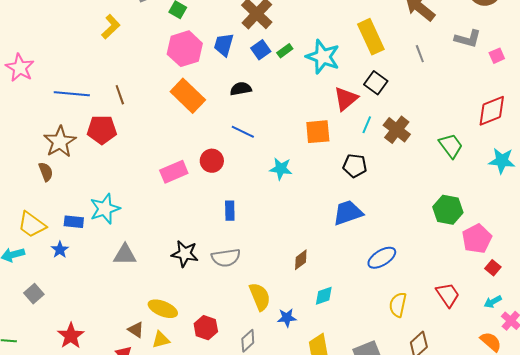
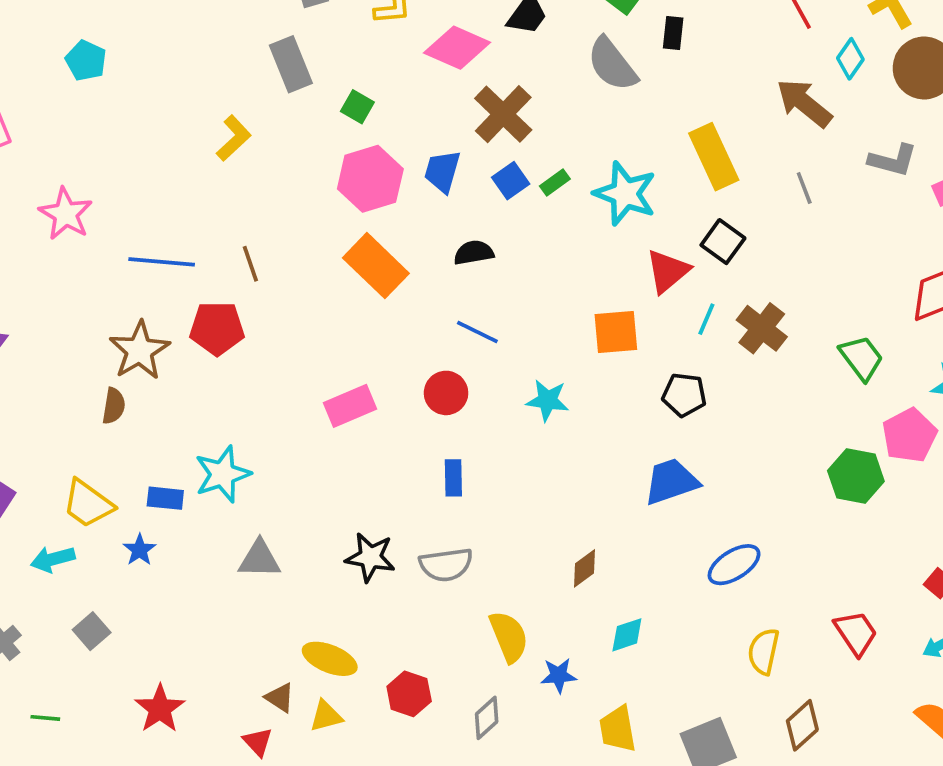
red circle: (212, 161) -> (446, 393), moved
brown semicircle: (46, 172) -> (114, 406), turned 30
pink pentagon: (477, 239) -> (909, 435), moved

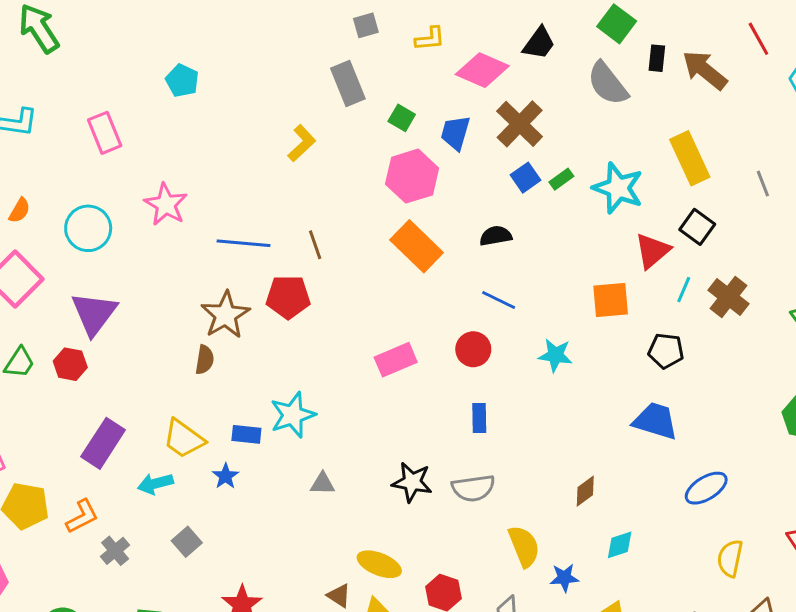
brown arrow: (804, 103) -> (705, 70), moved
blue trapezoid: (442, 171) -> (455, 133), moved
blue trapezoid: (671, 482) -> (655, 421), turned 36
gray triangle: (260, 559) -> (323, 484), size x0.7

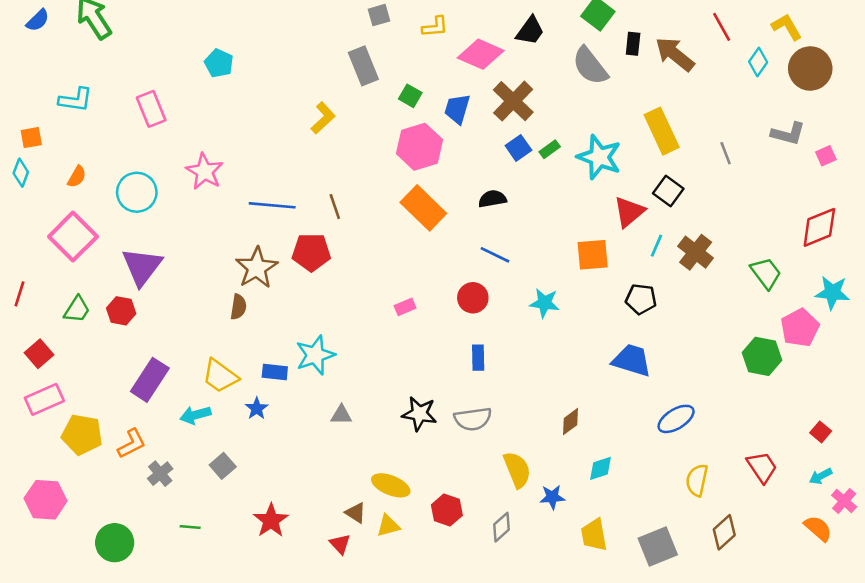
pink rectangle: (396, 360) -> (405, 307), size x0.6

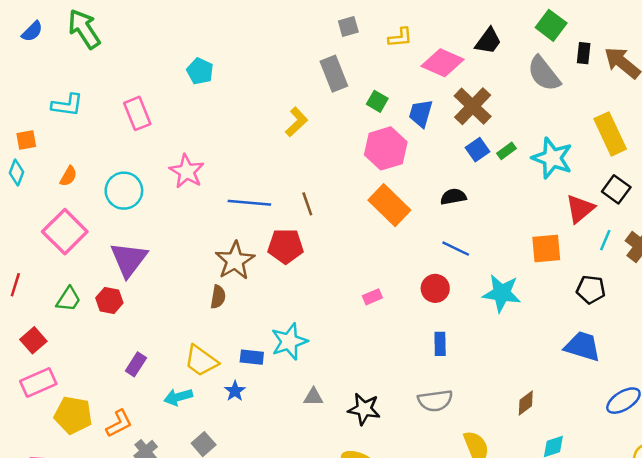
cyan star: (544, 303) -> (502, 293), size x1.4
purple rectangle: (150, 380) -> (136, 364), size x0.6
black star: (419, 414) -> (364, 409), moved

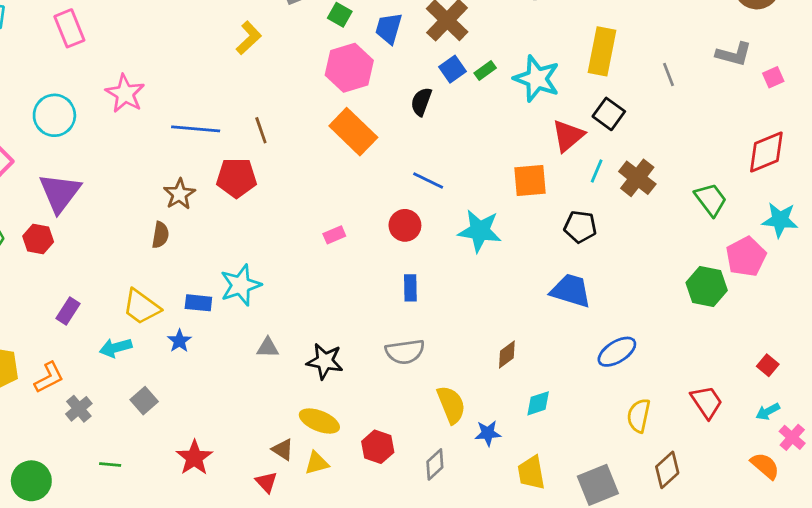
yellow rectangle: (610, 134) -> (602, 51), turned 36
black semicircle: (453, 197) -> (421, 102), moved, turned -60
brown star: (235, 261) -> (179, 194), size x0.7

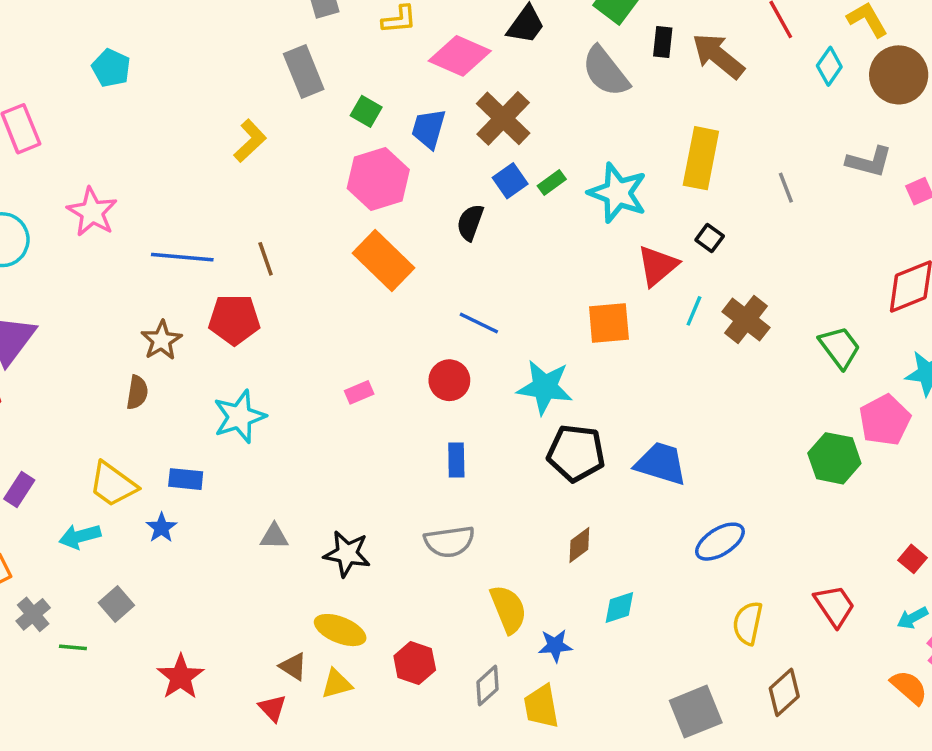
black square: (609, 114) -> (710, 238), size x0.7
black pentagon: (580, 227) -> (576, 453), moved, size x1.4
cyan star: (241, 285) -> (239, 417), moved
green line: (110, 464) -> (73, 647), moved
yellow trapezoid: (531, 473) -> (541, 706), moved

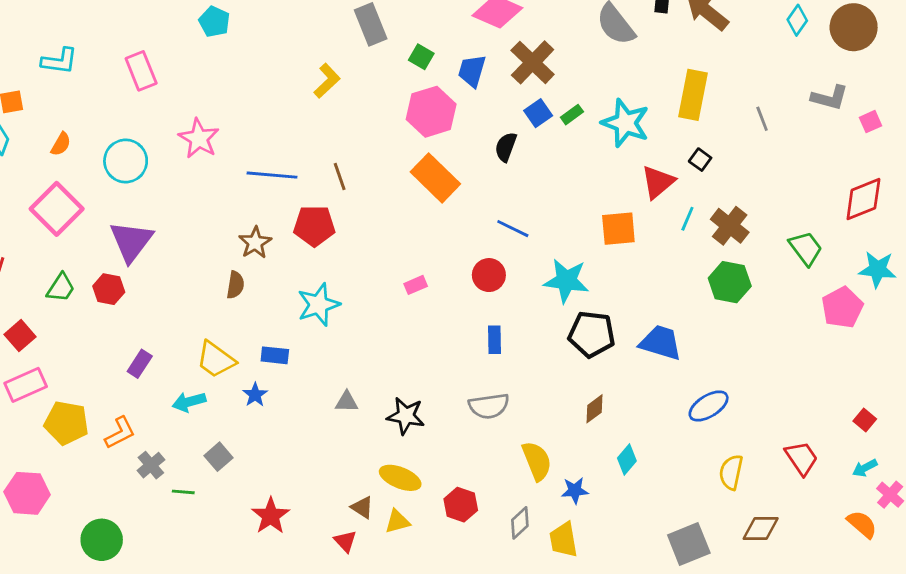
green hexagon: (834, 458) -> (730, 282), moved
cyan diamond: (619, 607) -> (627, 460), turned -32
brown diamond: (784, 692) -> (761, 529), turned 42

